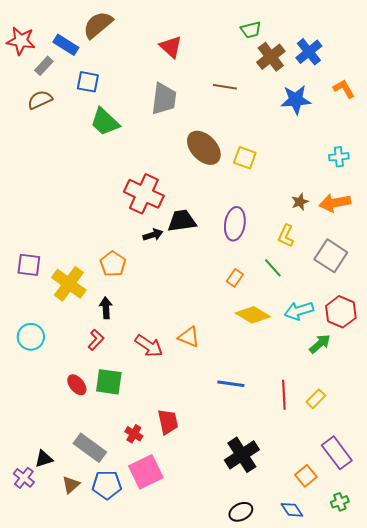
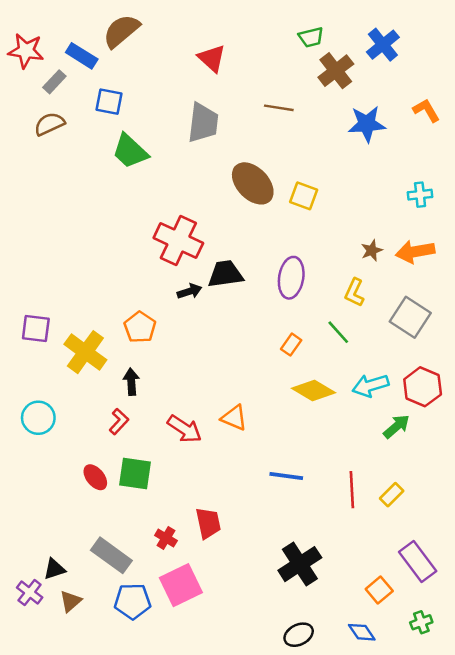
blue cross: (309, 52) -> (383, 45), moved
brown triangle: (71, 485) -> (71, 601), moved

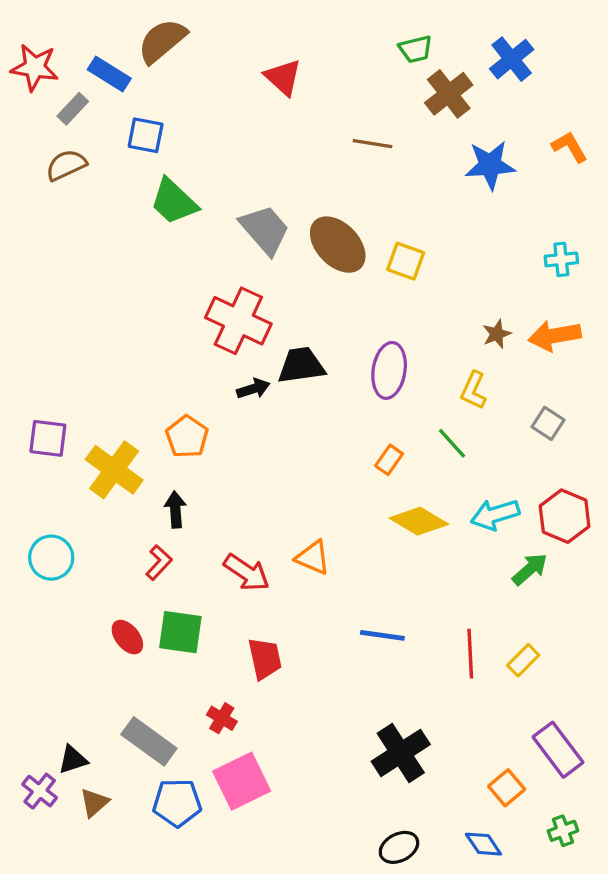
gray trapezoid: (203, 123) -> (265, 230), moved, turned -48
gray square: (410, 317) -> (548, 423), size x0.6
red trapezoid: (208, 523) -> (265, 659), moved

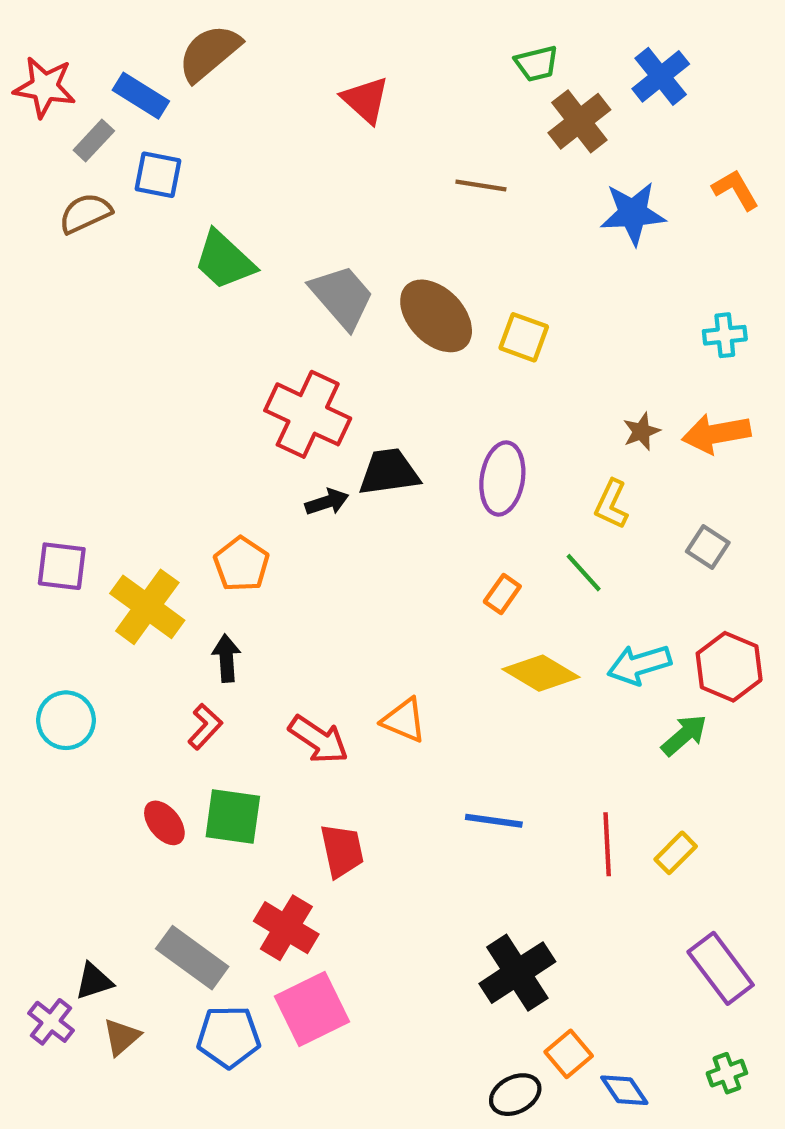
blue square: (146, 135) -> (158, 175), moved
red cross: (222, 718) -> (286, 928), size x1.6
orange square: (507, 788) -> (569, 1054), moved

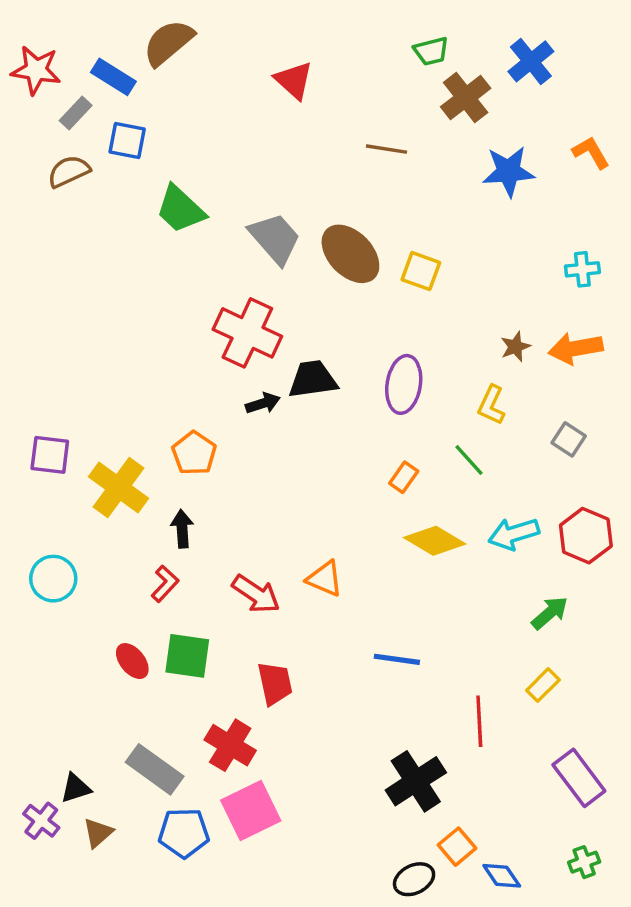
green arrow: (684, 735) -> (550, 613), moved
red line: (607, 844) -> (479, 721), moved

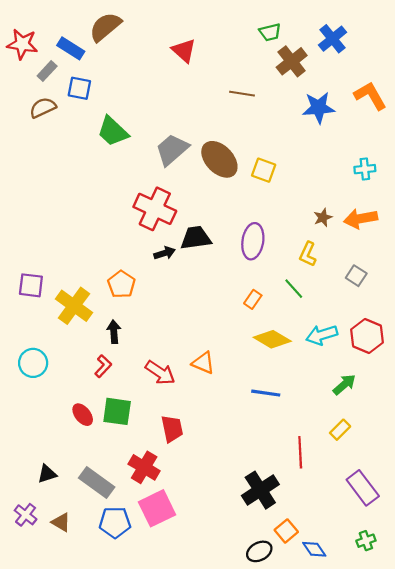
orange L-shape: (591, 153) -> (370, 96), size x1.4
gray trapezoid: (275, 238) -> (172, 150), turned -90
blue line: (397, 659) -> (266, 393), moved
black triangle: (76, 788) -> (47, 474), moved
brown triangle: (98, 833) -> (61, 522), turned -48

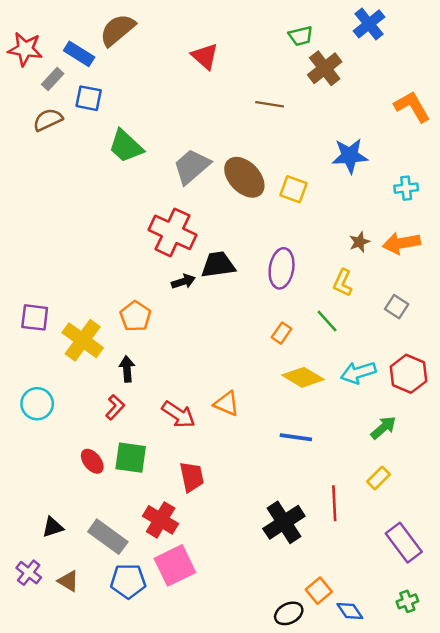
blue cross: (333, 39) -> (369, 24), moved
blue star: (319, 108) -> (350, 156), moved
black cross: (260, 490) -> (284, 522), moved

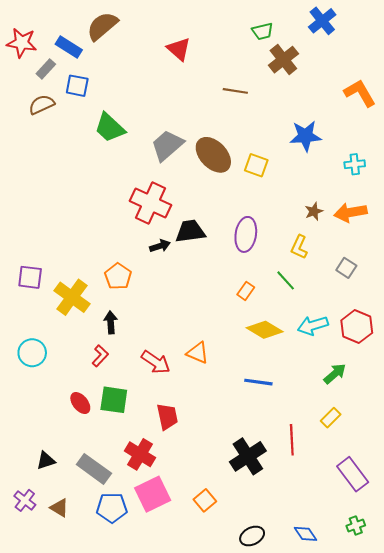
orange square: (319, 591) -> (205, 500), moved

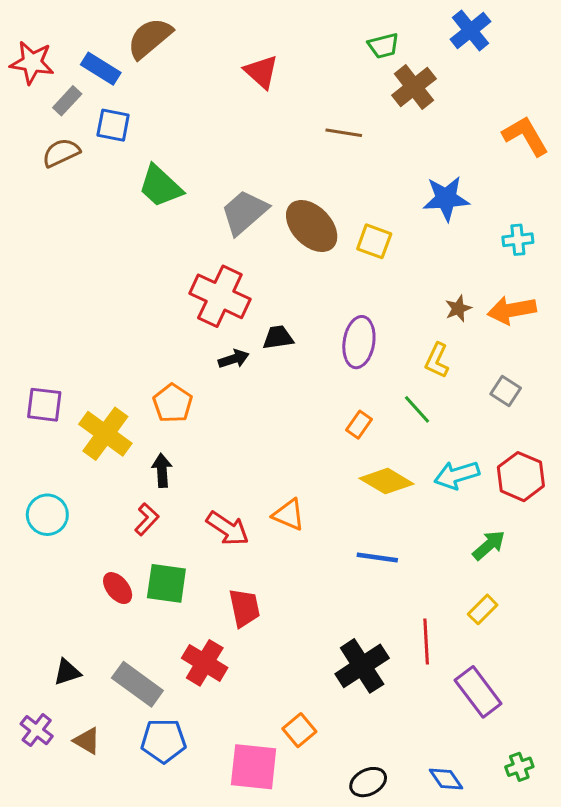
black trapezoid: (190, 231) -> (278, 338), size x0.7
purple rectangle: (353, 474) -> (478, 692), moved
pink square: (153, 494) -> (254, 767), moved, turned 32

